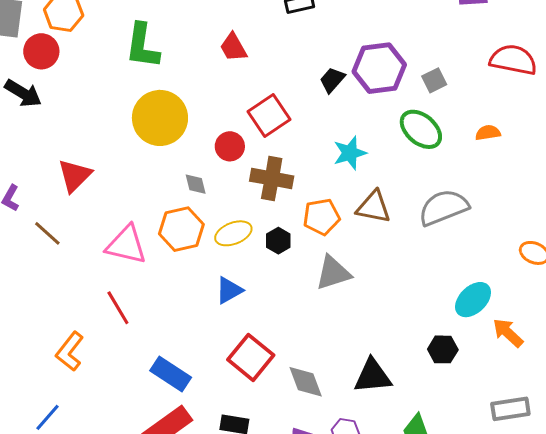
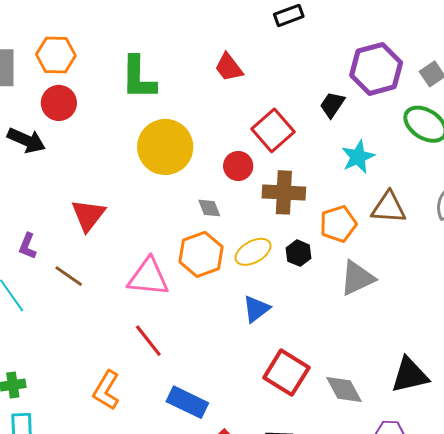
red circle: (41, 51) -> (59, 103), moved
black trapezoid: (332, 80) -> (332, 105), moved
blue rectangle: (171, 374) -> (187, 402), moved

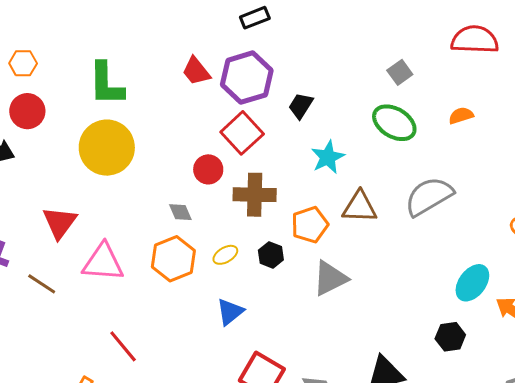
orange hexagon: (56, 55) -> (23, 63), size x0.7
purple hexagon: (376, 69) -> (247, 78), moved
yellow circle: (165, 147) -> (107, 148), moved
yellow ellipse: (253, 252) -> (225, 255), size x0.7
pink triangle: (148, 277) -> (103, 262), moved

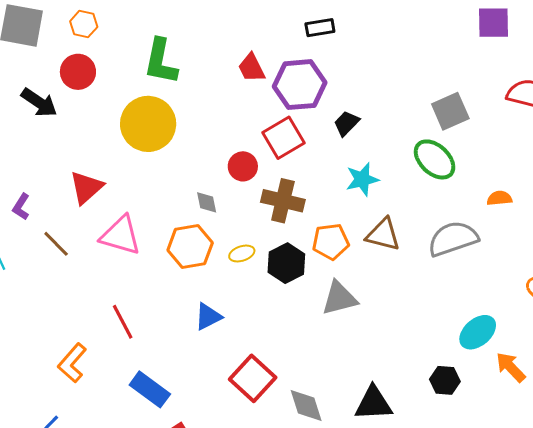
gray square: (400, 72) -> (450, 111), size x1.5
orange semicircle: (461, 116) -> (499, 198), moved
black hexagon: (271, 255) -> (286, 263), size x1.5
blue triangle: (230, 312) -> (208, 317), moved

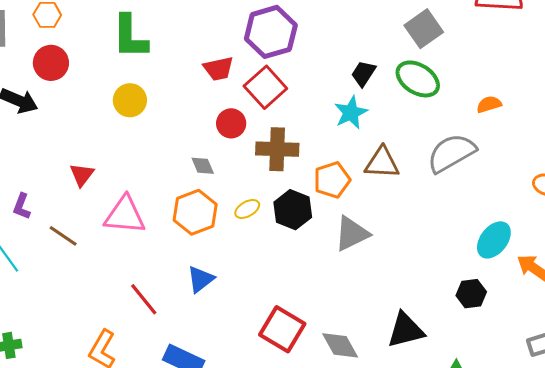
red trapezoid: (252, 68) -> (218, 69), moved, turned -64
black trapezoid: (346, 123) -> (363, 73), moved
yellow circle: (148, 124) -> (130, 100), size x0.6
red triangle: (86, 187) -> (82, 175), size x0.7
blue triangle: (208, 317) -> (201, 279), moved

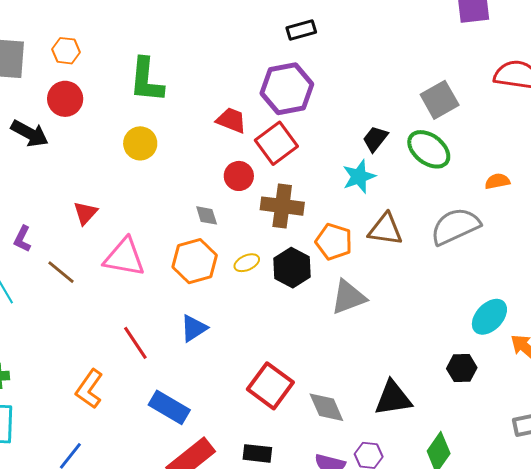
red trapezoid: (218, 69) -> (231, 120), turned -152
orange pentagon: (332, 180) -> (334, 242), turned 30

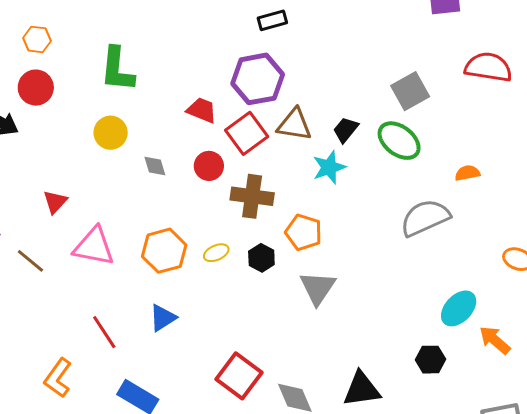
gray diamond: (207, 215) -> (155, 166), moved
brown triangle: (385, 229) -> (294, 125), moved
black hexagon: (292, 268) -> (261, 258), size x0.7
gray triangle: (348, 297) -> (318, 288), turned -36

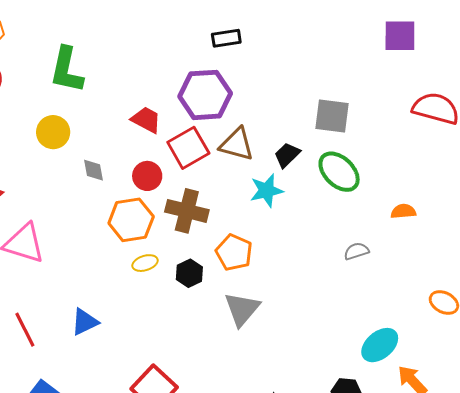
gray square: (410, 91) -> (332, 116), moved, turned 30
gray semicircle: (425, 218) -> (356, 251), size x0.5
orange hexagon: (164, 251) -> (131, 220), moved

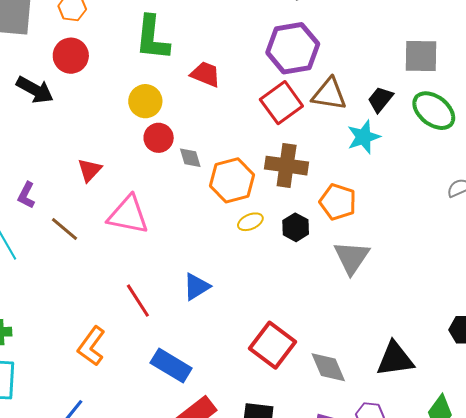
red trapezoid: (146, 120) -> (205, 74), moved
gray diamond: (94, 170) -> (190, 158), moved
red circle: (147, 176) -> (159, 138), moved

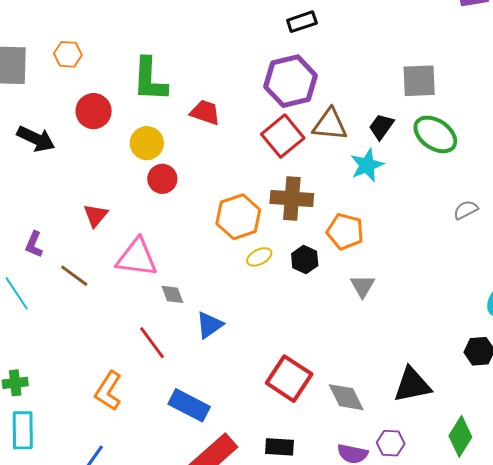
red circle: (71, 56) -> (94, 111), moved
gray diamond: (190, 158) -> (172, 294), moved
gray triangle: (352, 257) -> (363, 286), size x0.7

